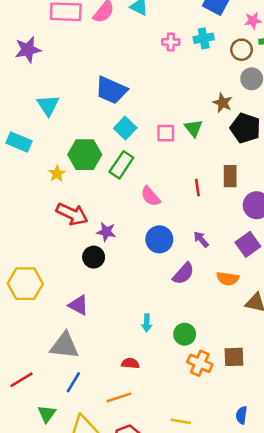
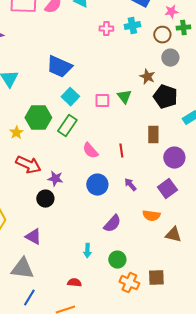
red line: (197, 188) -> (121, 151), moved
purple semicircle: (183, 274) -> (112, 224), moved

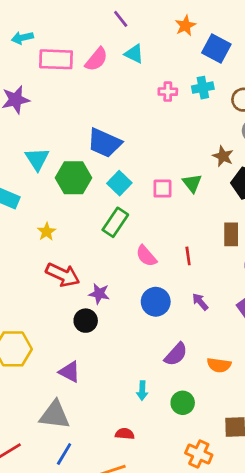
green hexagon: (38, 118) -> (74, 178), moved
orange semicircle: (151, 216) -> (219, 365), moved
orange cross: (129, 283) -> (199, 454), moved

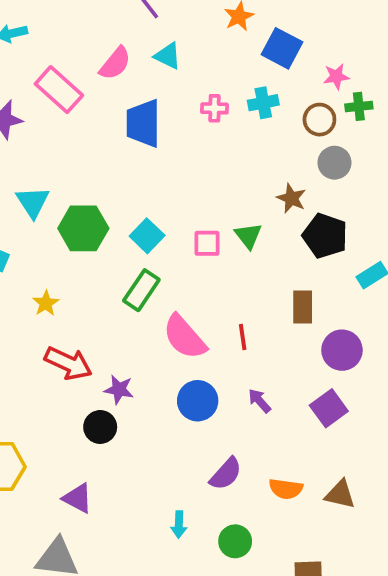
pink rectangle: (56, 59) -> (59, 90), moved, turned 40
blue trapezoid: (105, 143) -> (143, 123), moved, turned 66
pink semicircle: (146, 256) -> (185, 337), size x1.5

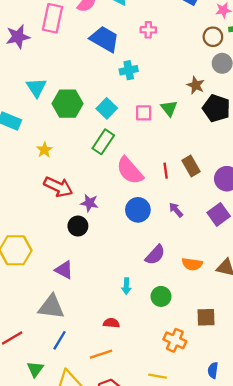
pink rectangle: (59, 90) -> (52, 18), turned 60
cyan cross: (263, 103) -> (129, 70), moved
blue trapezoid: (143, 123) -> (104, 39), turned 120
brown rectangle: (303, 307) -> (191, 166), moved, turned -30

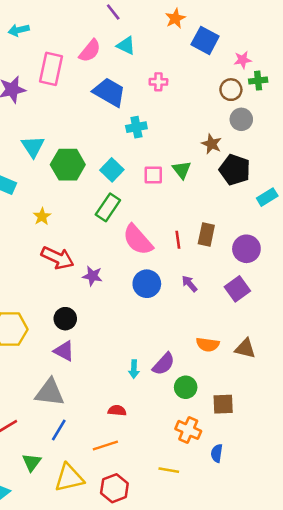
brown rectangle: (191, 166) -> (206, 235), turned 42
black circle: (78, 226) -> (65, 319), moved
purple semicircle: (155, 255) -> (164, 364), moved
green circle: (161, 296) -> (186, 387), moved
blue semicircle: (213, 370) -> (217, 453), moved

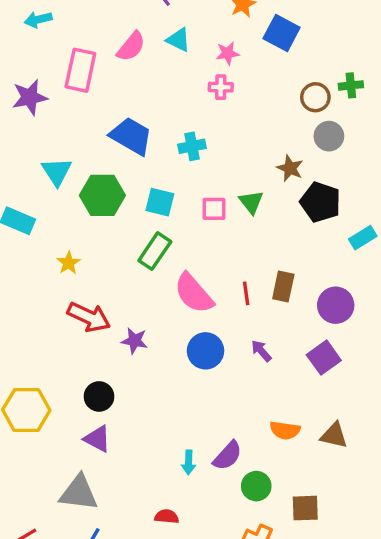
pink star: (243, 60) -> (227, 53), moved
blue trapezoid: (109, 92) -> (131, 136), moved
cyan square: (112, 170) -> (160, 202), turned -30

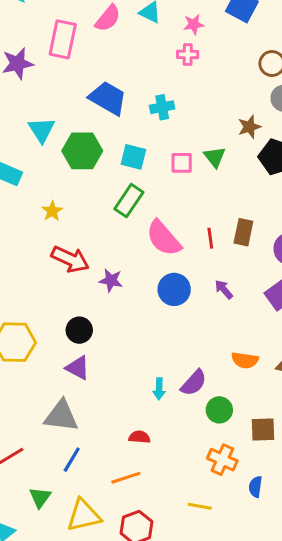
brown star: (290, 168) -> (249, 127), turned 30

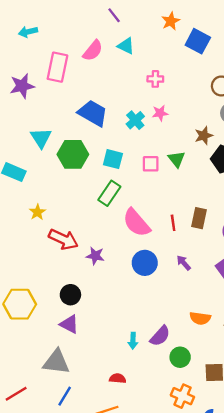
pink star: (194, 24) -> (160, 113), moved
cyan cross: (162, 107) -> (135, 120), turned -30
yellow star: (52, 211) -> (37, 212), moved

